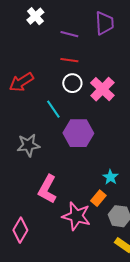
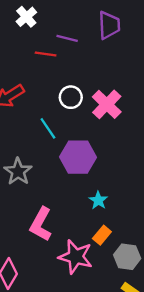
red line: (69, 60) -> (46, 54), moved
gray star: (28, 145) -> (18, 172), turned -30
cyan star: (110, 177) -> (98, 200), moved

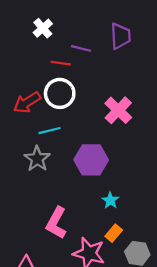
white circle: (71, 97) -> (60, 93), moved, size x1.4
cyan line: (48, 128) -> (50, 131), moved, turned -70
gray star: (18, 172) -> (37, 159), moved

